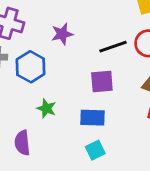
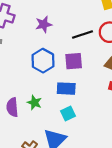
blue hexagon: (31, 67) -> (43, 61), moved
green star: (46, 108) -> (34, 103), moved

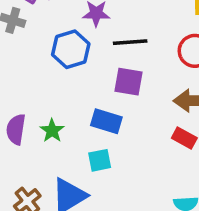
black line: (82, 34) -> (130, 42), moved
blue hexagon: (43, 61) -> (71, 49), moved

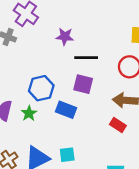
blue hexagon: (71, 49) -> (41, 88), moved
cyan square: (100, 160) -> (67, 155), moved

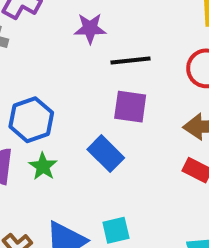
blue hexagon: (41, 88) -> (31, 120), moved
blue rectangle: (66, 110) -> (106, 154), turned 30

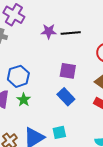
black line: (131, 61) -> (71, 33), moved
blue rectangle: (106, 154) -> (66, 97), moved

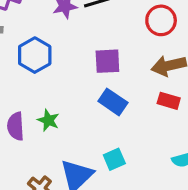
blue hexagon: (18, 76) -> (35, 55), moved

